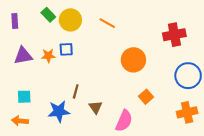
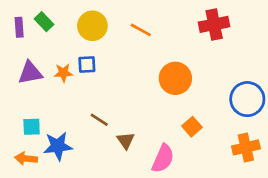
green rectangle: (48, 15) -> (44, 22), moved
red cross: (174, 35) -> (214, 24), moved
brown line: (76, 91) -> (99, 120), turned -72
blue star: (59, 111) -> (58, 146), moved

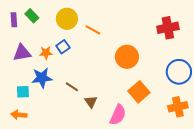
red cross: (214, 24) -> (168, 28), moved
orange line: (141, 30) -> (93, 30), moved
blue square: (87, 64) -> (63, 47), turned -32
orange square: (192, 127) -> (139, 92), size x1.5
blue star: (58, 146) -> (42, 78), moved

